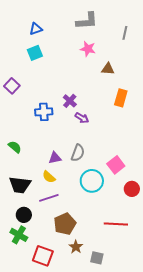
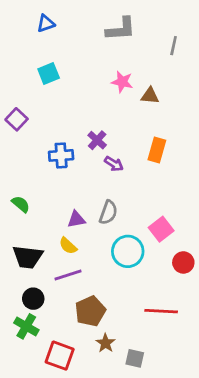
blue triangle: (36, 29) -> (46, 23), moved
pink star: (88, 49) -> (122, 82), moved
orange rectangle: (121, 98) -> (157, 150), moved

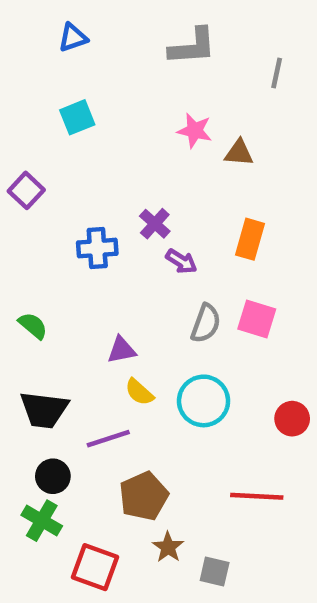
gray semicircle: (108, 212) -> (206, 323), moved
pink square: (161, 229) -> (257, 319), moved, turned -35
yellow semicircle: (68, 246) -> (139, 392), moved

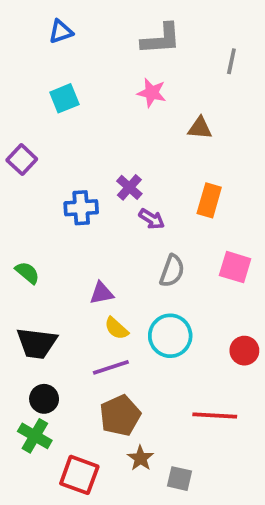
pink star: (195, 131) -> (152, 93), moved
pink square: (257, 319) -> (235, 267), moved
purple line: (108, 439) -> (111, 367), moved

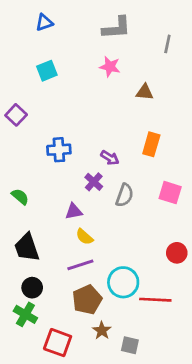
purple cross: (129, 187) -> (94, 182), moved
cyan circle: (170, 336) -> (123, 282), moved
black trapezoid: (37, 343) -> (27, 247), turned 64

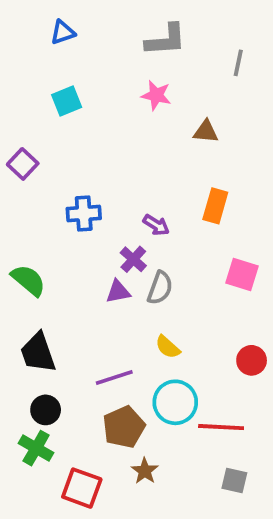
gray semicircle: (125, 195) -> (160, 288), moved
green semicircle: (20, 197) -> (28, 280), size x1.4
purple triangle: (74, 211) -> (118, 292), moved
yellow semicircle: (84, 237) -> (168, 347), moved
gray square: (130, 345) -> (234, 480), moved

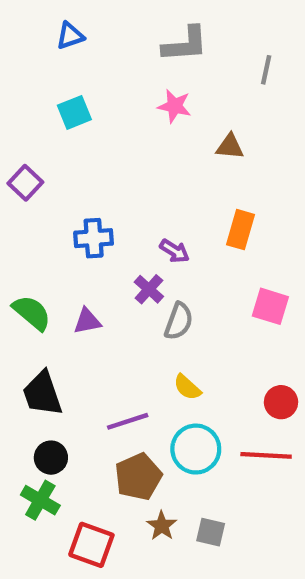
purple triangle: (118, 292) -> (87, 321), moved
red line: (221, 427) -> (266, 455), moved
gray square: (234, 480) -> (211, 532), moved

